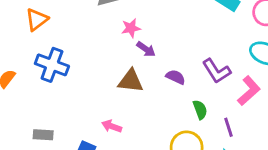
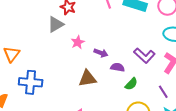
purple arrow: (146, 49) -> (101, 53), moved
green semicircle: (200, 110) -> (131, 84), moved, turned 80

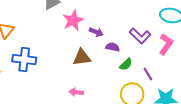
pink star: (78, 42) -> (73, 20), size x1.5
purple line: (163, 92) -> (148, 74), moved

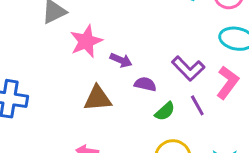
purple line: (148, 74) -> (197, 105), moved

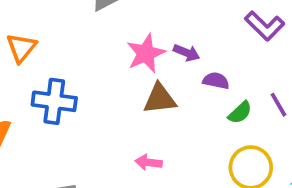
pink star: (86, 41) -> (146, 53), moved
purple L-shape: (188, 69) -> (265, 26), moved

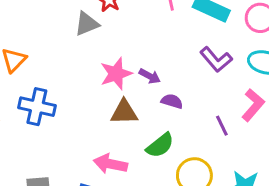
green semicircle: (240, 113) -> (160, 145), moved, size x1.4
pink arrow: (149, 162) -> (110, 164), size x1.5

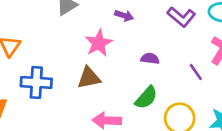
purple arrow: (150, 76) -> (124, 16), moved
brown triangle: (124, 112) -> (89, 78), moved

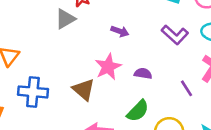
pink star: (99, 43) -> (108, 67), moved
brown triangle: (89, 78) -> (84, 90), turned 50

